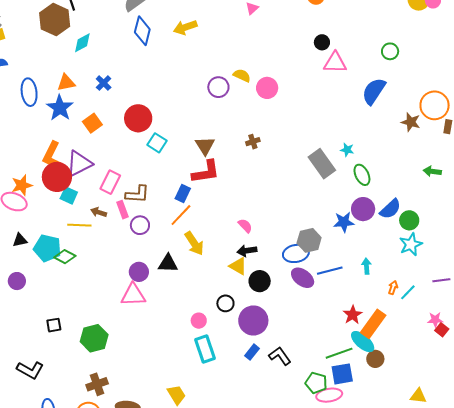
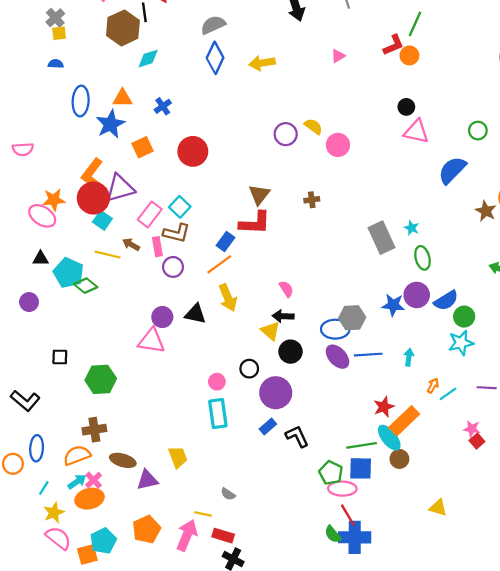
cyan square: (157, 143) -> (180, 207), moved

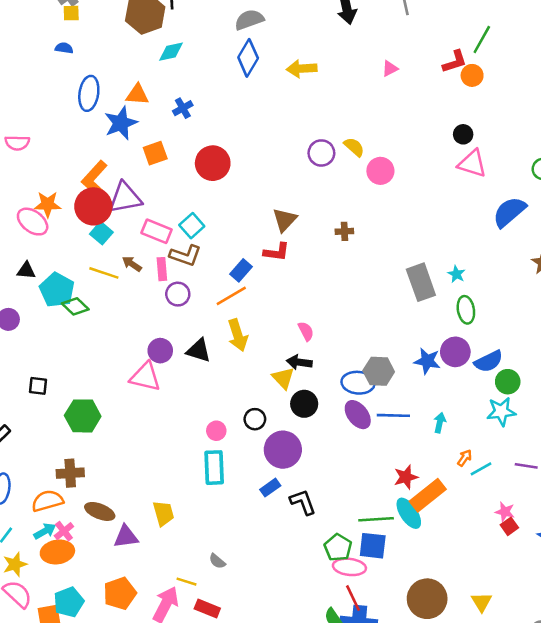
pink rectangle: (150, 214) -> (157, 231), turned 70
red L-shape: (255, 223) -> (277, 252), size x0.7
brown circle: (399, 459) -> (427, 599), moved, size x1.8
yellow triangle: (438, 508) -> (482, 602), moved, turned 36

